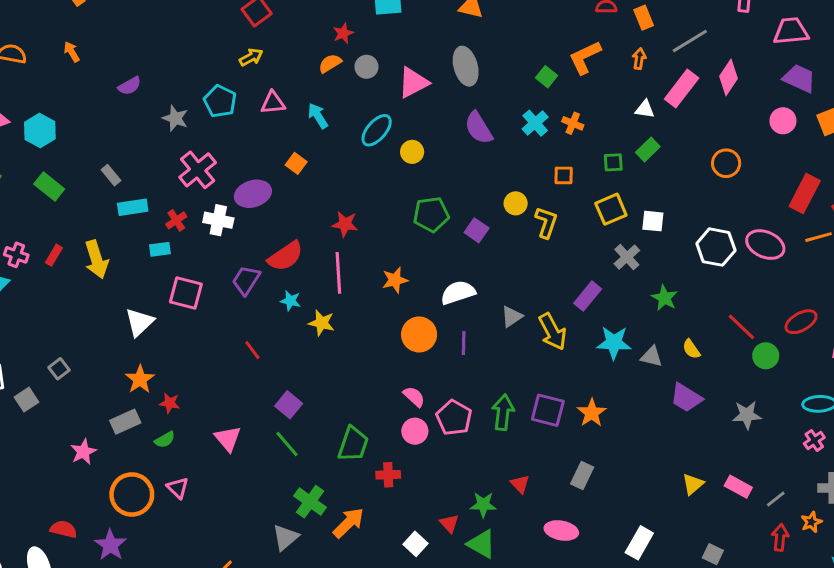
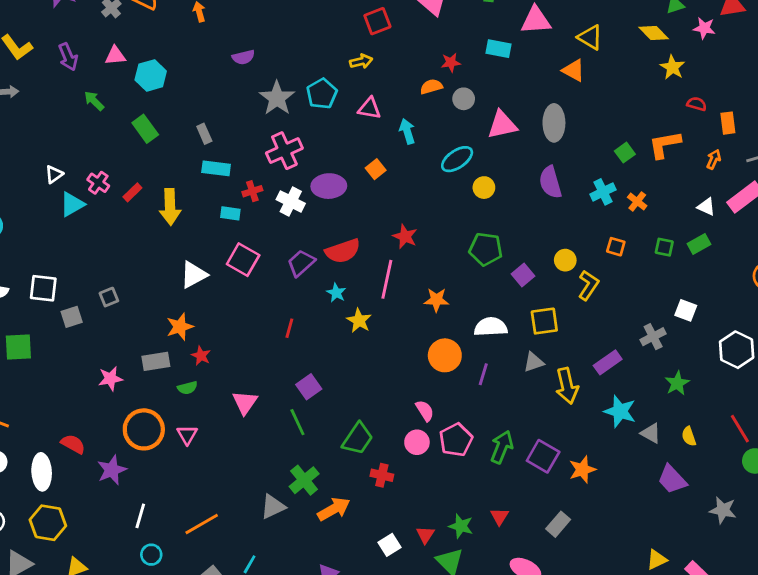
gray star: (175, 118) -> (277, 98), size x1.4
yellow square: (611, 209) -> (544, 321), moved
red line: (252, 350) -> (289, 328), turned 36

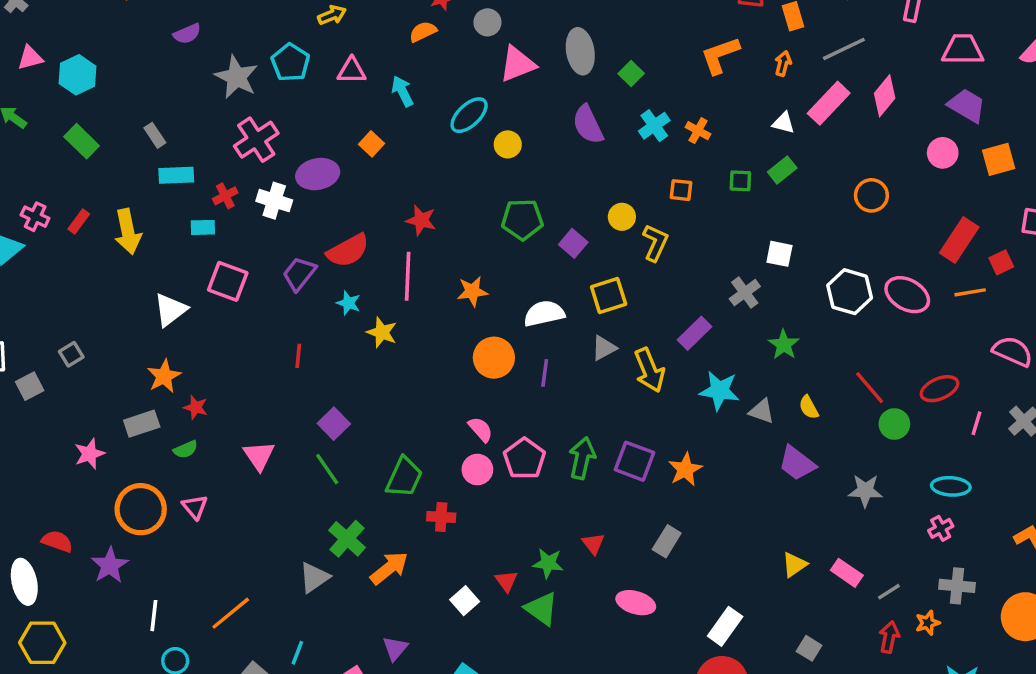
gray circle: (464, 99) -> (487, 22), moved
green square: (625, 153) -> (631, 74), moved

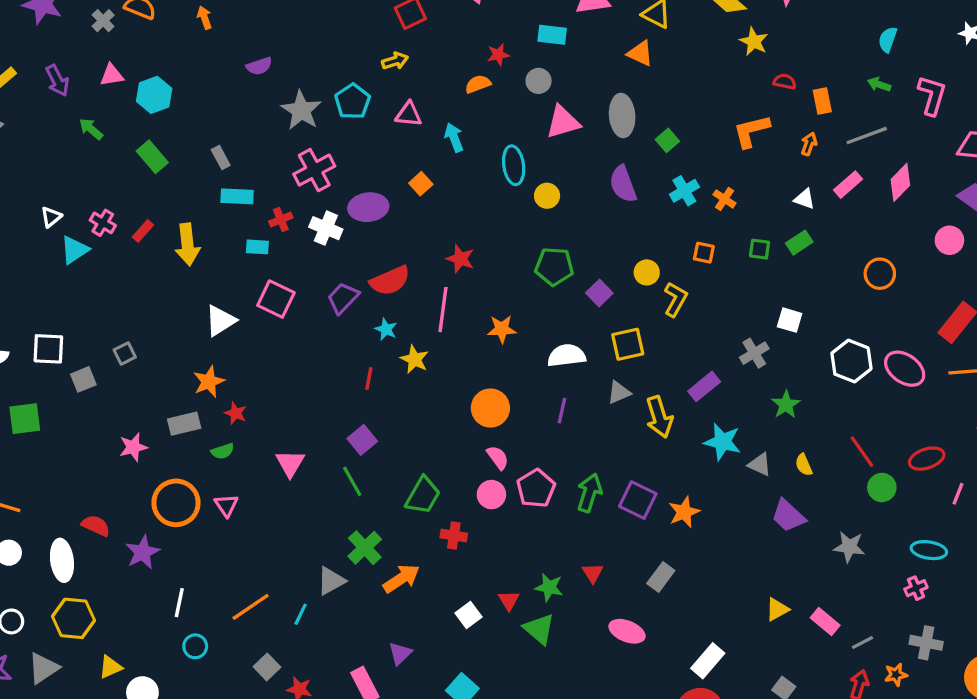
pink rectangle: (829, 103) -> (848, 185), size x0.7
cyan ellipse: (469, 115) -> (514, 165), turned -60
red line: (298, 356) -> (369, 378), moved
orange circle: (494, 358) -> (490, 408), moved
cyan line: (297, 653) -> (301, 614), moved

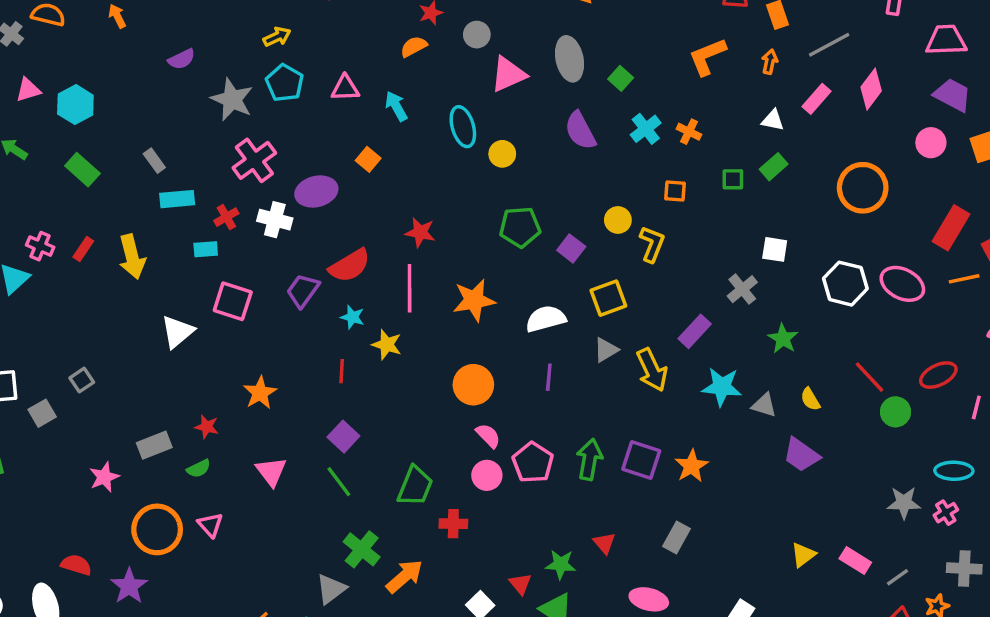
yellow arrow: (395, 61) -> (277, 37), moved
orange circle: (880, 274) -> (863, 188), size x1.5
orange star: (502, 329) -> (474, 300), size x1.4
orange star: (209, 382) -> (260, 393), moved
gray star: (849, 547) -> (904, 503), moved

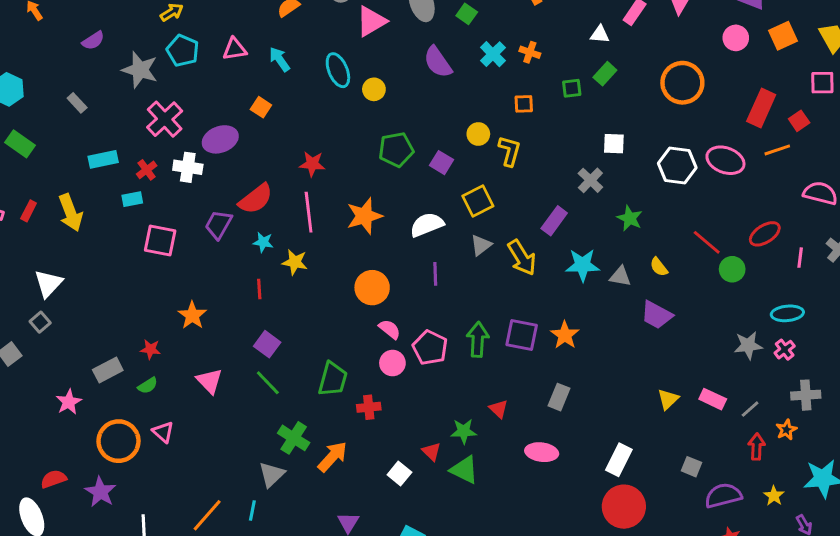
gray rectangle: (154, 161) -> (77, 103), moved
white triangle: (177, 332) -> (48, 283), moved
red semicircle: (76, 565) -> (54, 479), turned -30

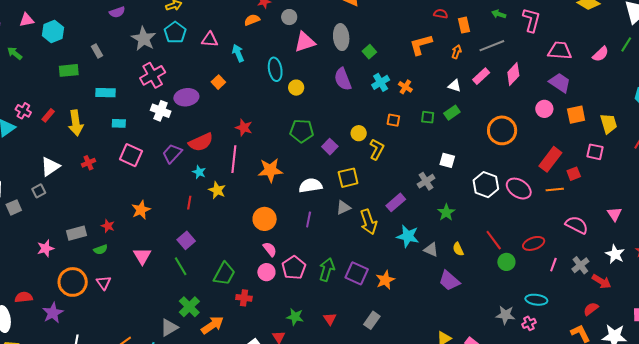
green rectangle: (20, 144) -> (69, 70), moved, turned -54
red cross: (147, 170) -> (88, 163), moved
green star: (464, 431) -> (295, 317), moved

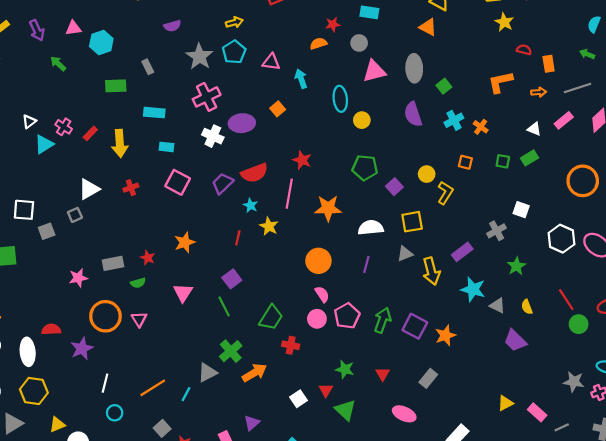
orange arrow: (456, 52) -> (539, 92), turned 64

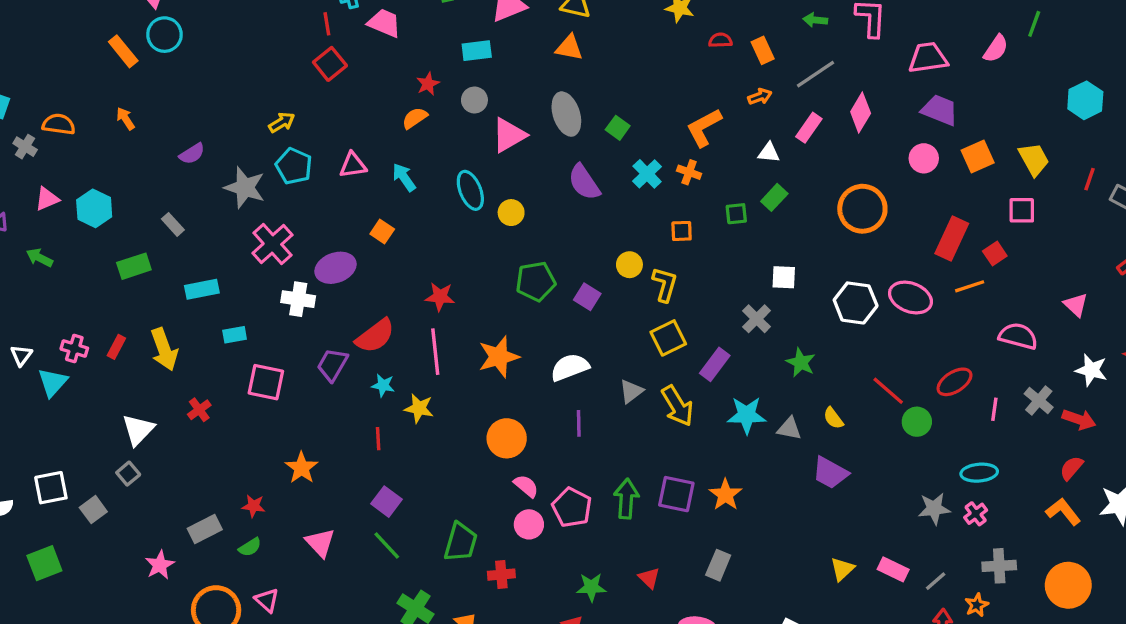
orange L-shape: (500, 82) -> (704, 128), moved
yellow square: (412, 222) -> (668, 338), moved

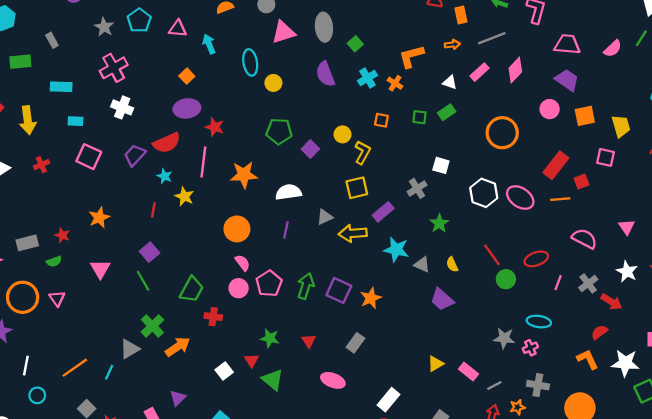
gray star: (245, 188) -> (104, 27), size x0.7
purple ellipse: (336, 268) -> (187, 108), moved
yellow arrow: (677, 406) -> (353, 233), turned 104

